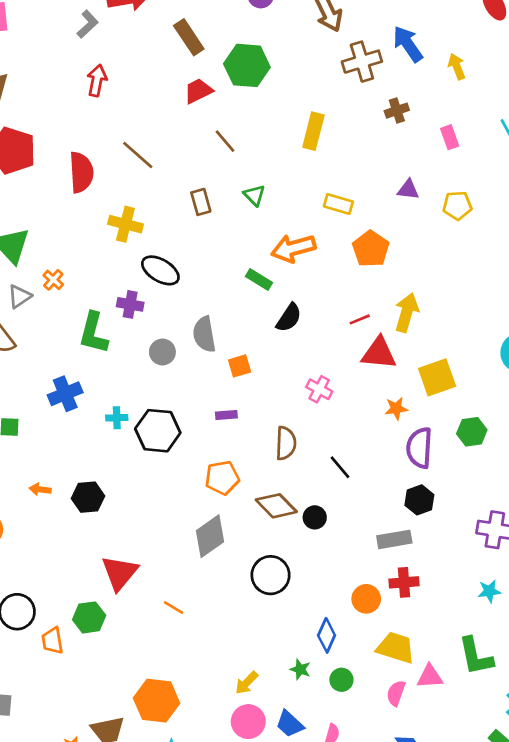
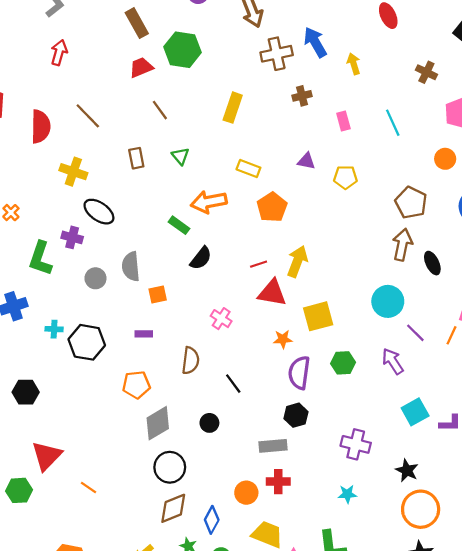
brown diamond: (276, 506) -> (173, 508), moved, turned -72
gray diamond: (210, 536) -> (158, 423), moved

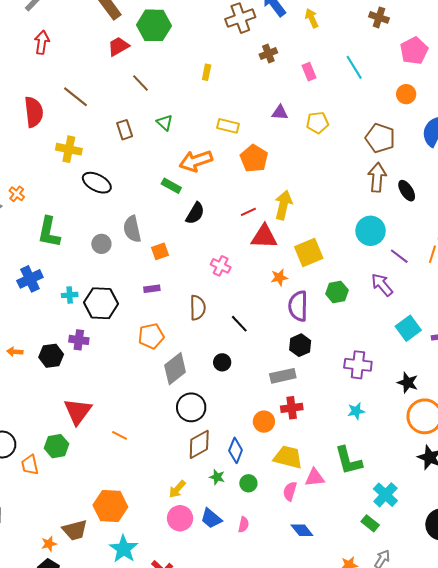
yellow rectangle: (233, 108) -> (207, 72), size x0.6
purple cross: (72, 237) -> (79, 340), moved

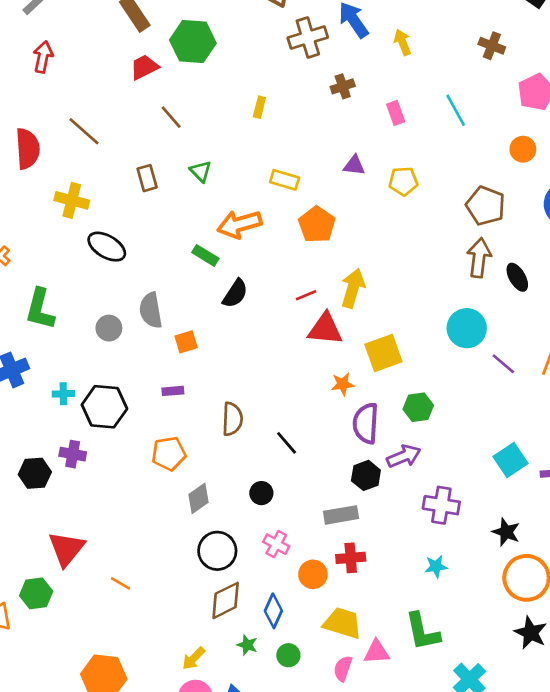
pink cross: (221, 266) -> (276, 544), moved
purple arrow: (382, 285) -> (404, 456), moved, turned 105
gray diamond: (175, 369) -> (199, 498), size x0.7

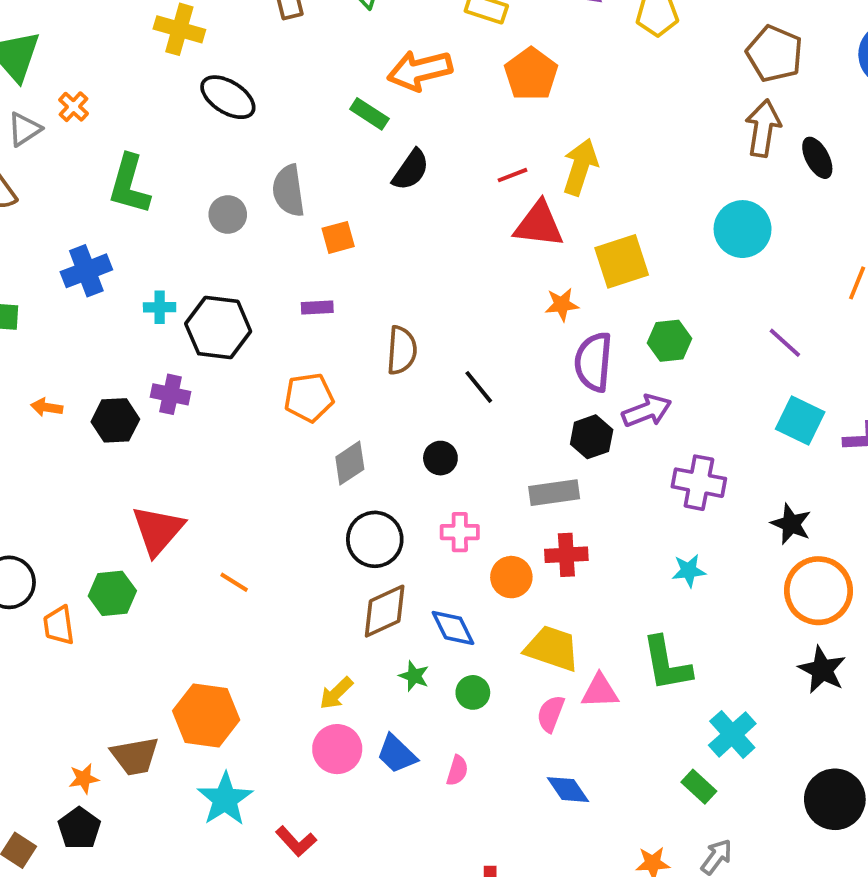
purple line: (503, 364) -> (785, 343), moved
cyan square: (510, 460) -> (800, 420), turned -32
pink cross: (276, 544) -> (460, 532), turned -30
blue diamond: (273, 611) -> (453, 628), turned -52

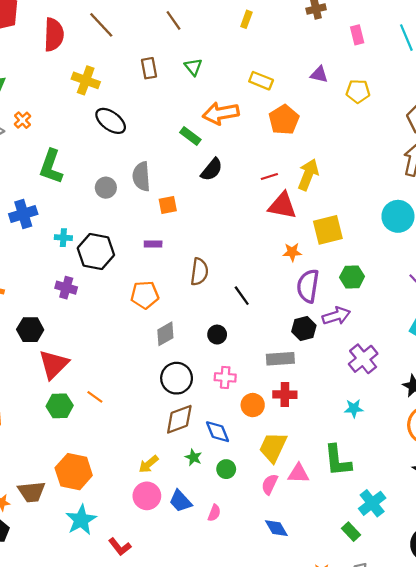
black hexagon: (115, 420) -> (30, 330), moved
purple cross: (699, 483) -> (363, 359), turned 36
green hexagon: (112, 593) -> (60, 406), moved
yellow trapezoid: (552, 648) -> (273, 447), turned -88

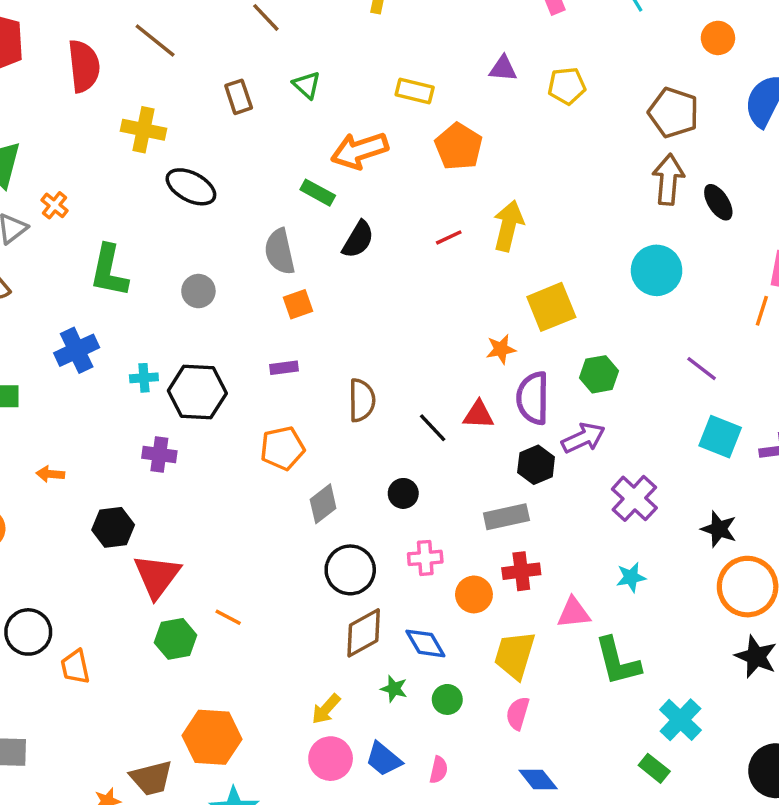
gray semicircle: (141, 176) -> (280, 252), moved
red triangle: (282, 206) -> (478, 415), moved, size x0.7
pink triangle: (298, 473) -> (574, 613), moved

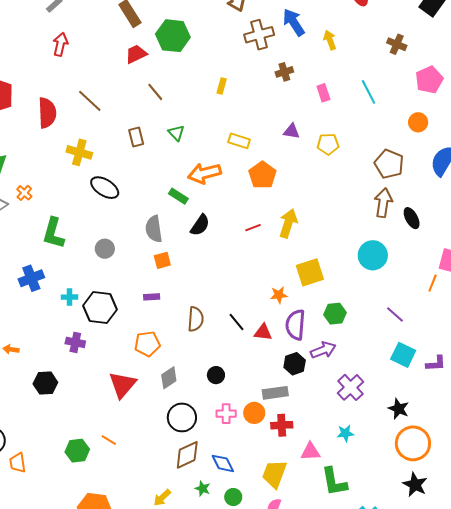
black line: (433, 428) -> (236, 322), moved
red triangle: (157, 576) -> (122, 385), moved
orange circle: (474, 594) -> (254, 413), moved

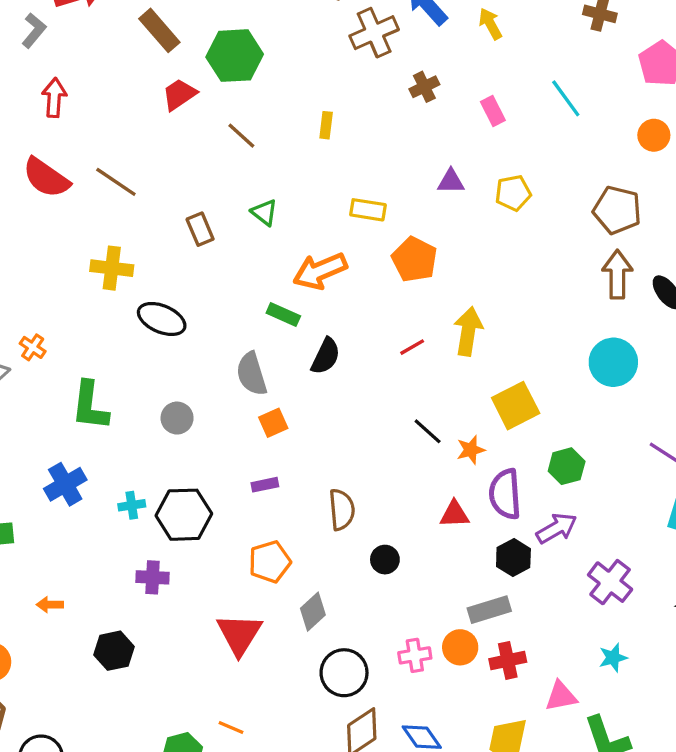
brown line: (155, 92) -> (241, 136), moved
red semicircle: (47, 113) -> (46, 178), moved, turned 136
black line: (236, 322) -> (428, 431), moved
black circle: (216, 375) -> (385, 560), moved

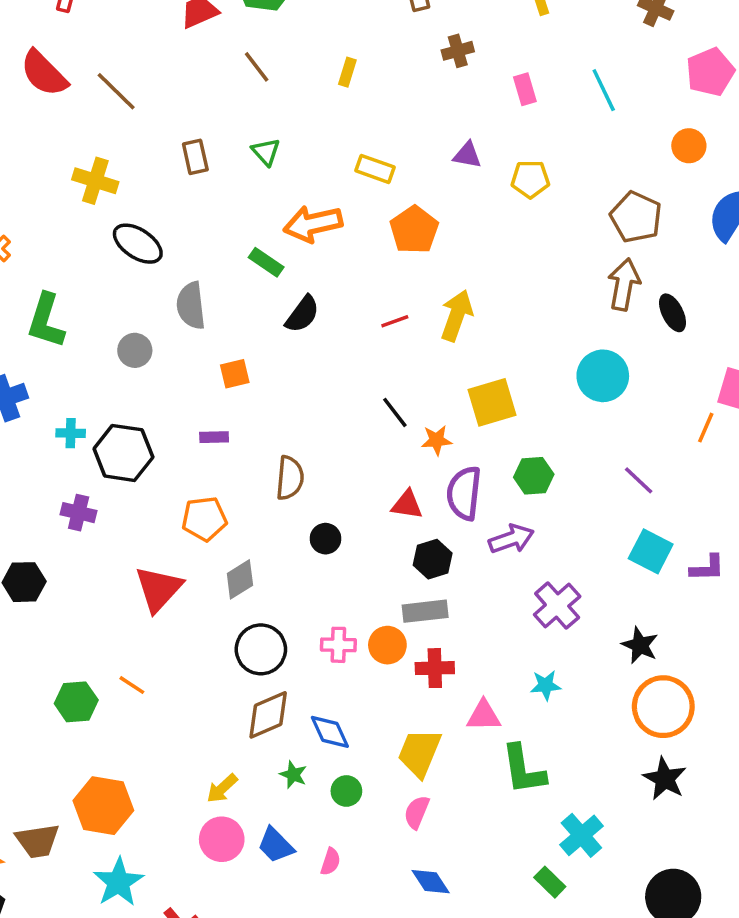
gray semicircle: (252, 374) -> (191, 306), moved
black hexagon: (513, 558) -> (433, 559), moved

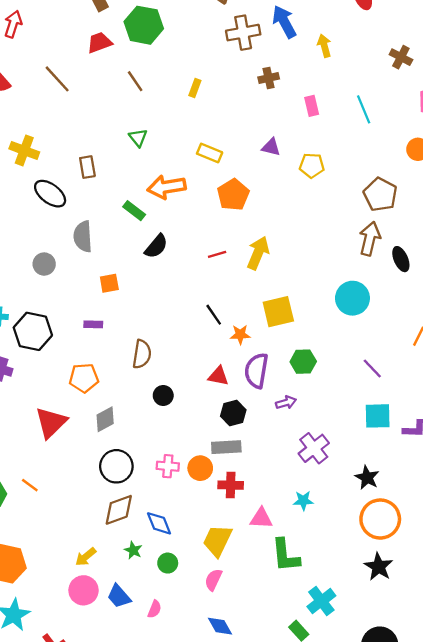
brown line: (116, 91) -> (57, 79), moved
brown rectangle: (195, 157) -> (87, 167), moved
purple arrow: (511, 539) -> (286, 403), size x0.7
cyan square: (651, 551) -> (378, 416), turned -32

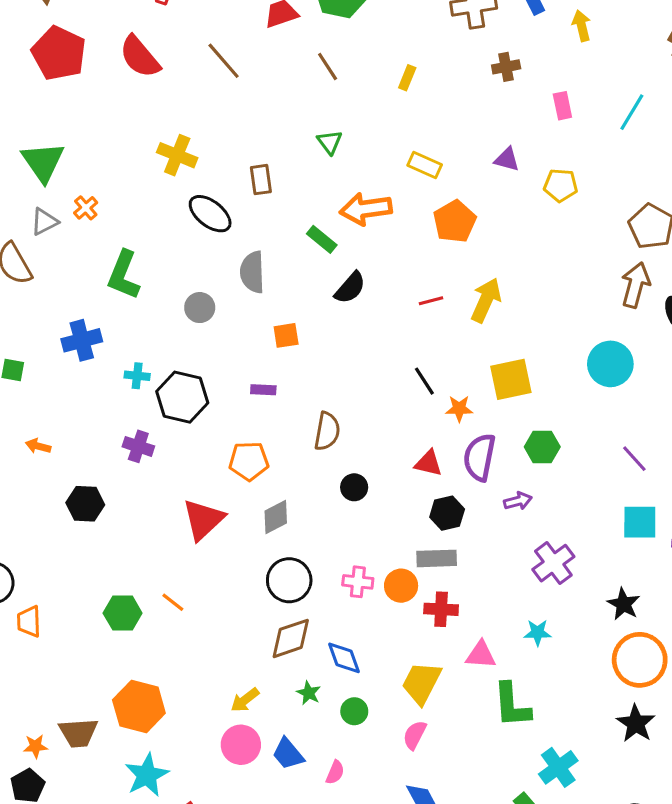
cyan line: (364, 109) -> (632, 112), turned 52

